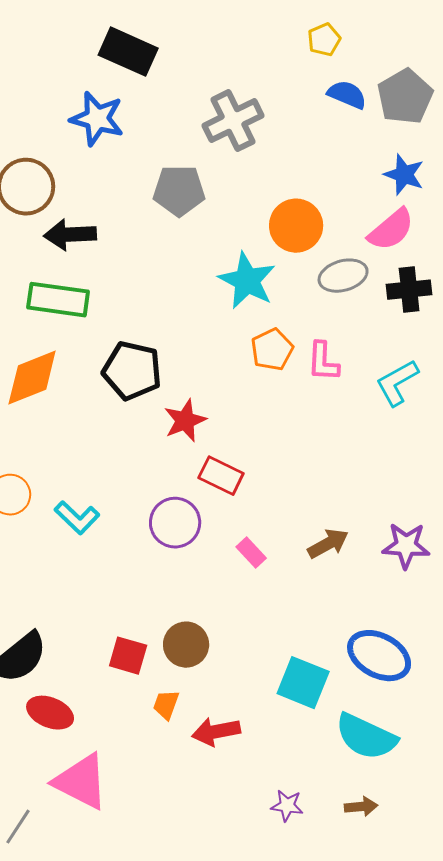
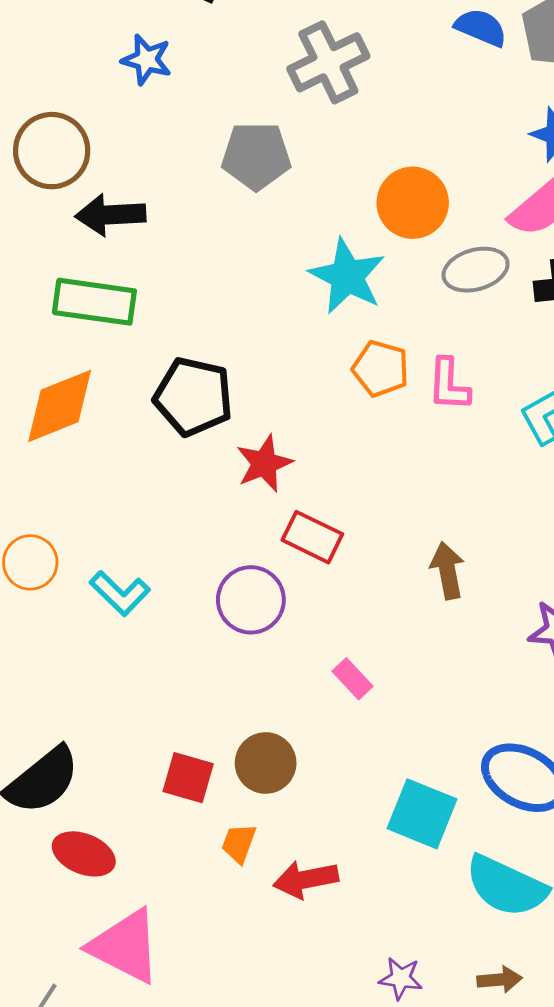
blue star: (97, 119) -> (147, 60), size x0.7
orange pentagon: (272, 350) -> (381, 369), turned -30
brown arrow: (328, 544) -> (447, 570), moved, turned -72
pink rectangle: (251, 553) -> (353, 679), moved

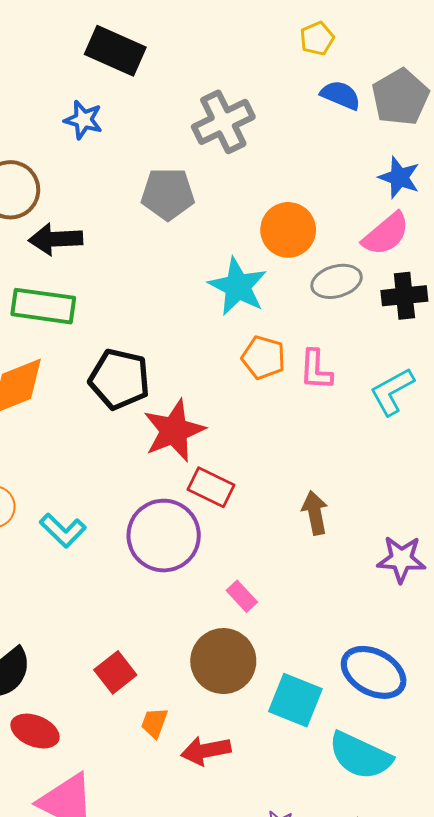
red star: (264, 463) -> (174, 431), size x1.4
purple circle: (251, 600) -> (164, 536), size x1.4
brown circle: (266, 763) -> (223, 661), moved, size x1.4
red square: (188, 778) -> (115, 672), turned 36

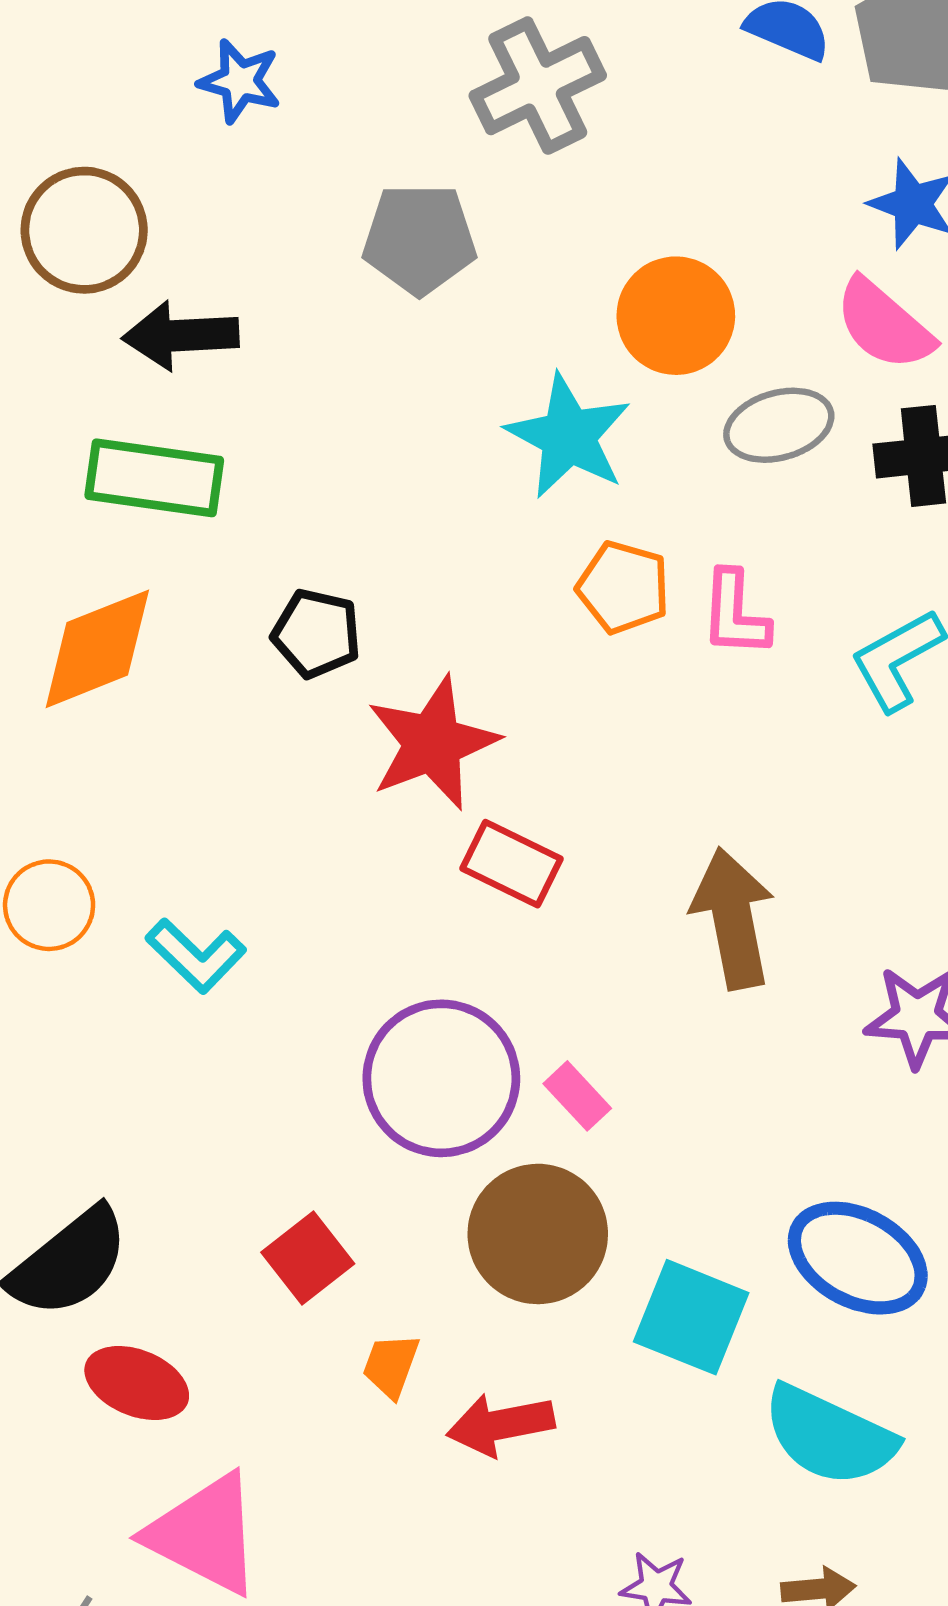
pink semicircle: (386, 234) -> (884, 324), turned 81
black pentagon: (119, 379) -> (316, 633), size x0.7
brown arrow: (315, 513) -> (733, 918), size x1.5
purple circle: (164, 536) -> (441, 1078), moved

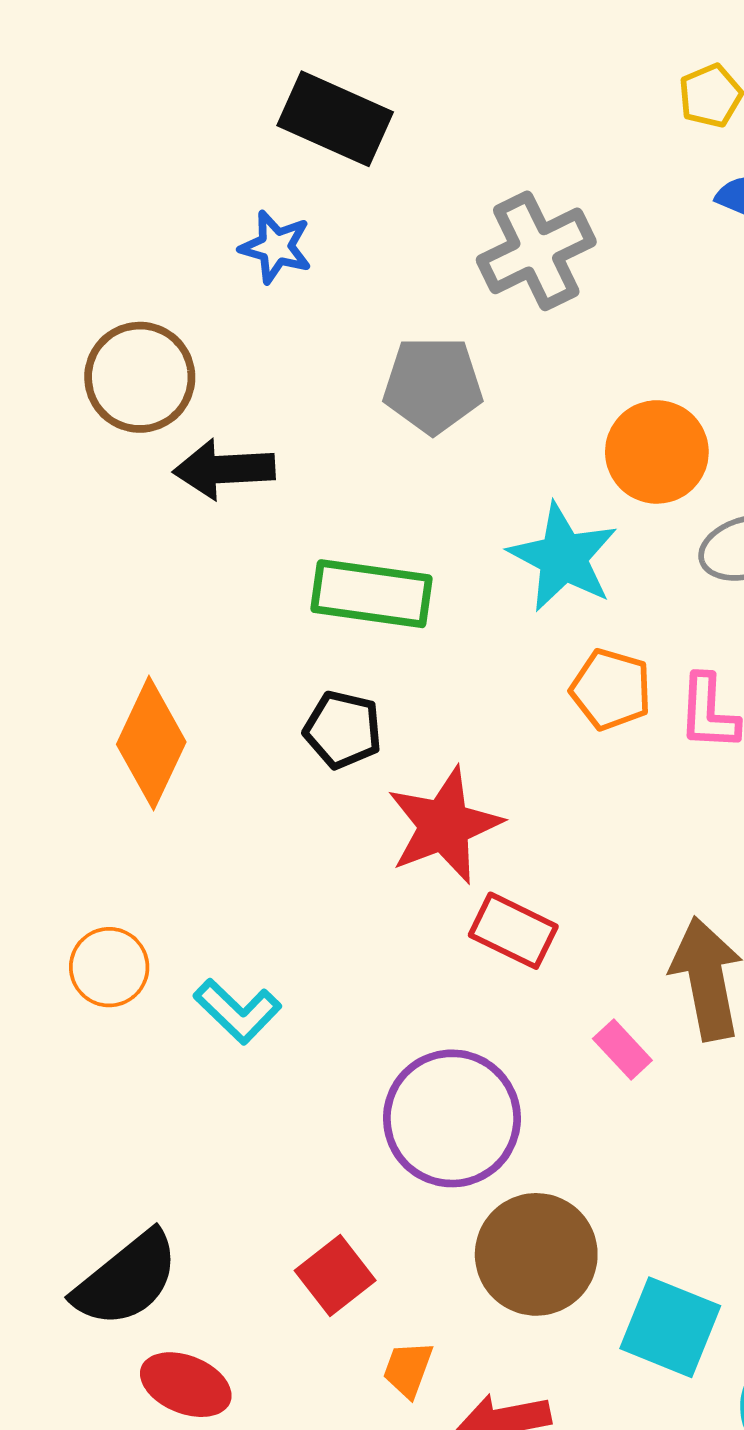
green rectangle: (154, 478) -> (372, 594), moved
orange diamond: (97, 649) -> (151, 743), turned -43
pink rectangle: (577, 1096) -> (622, 1049), moved

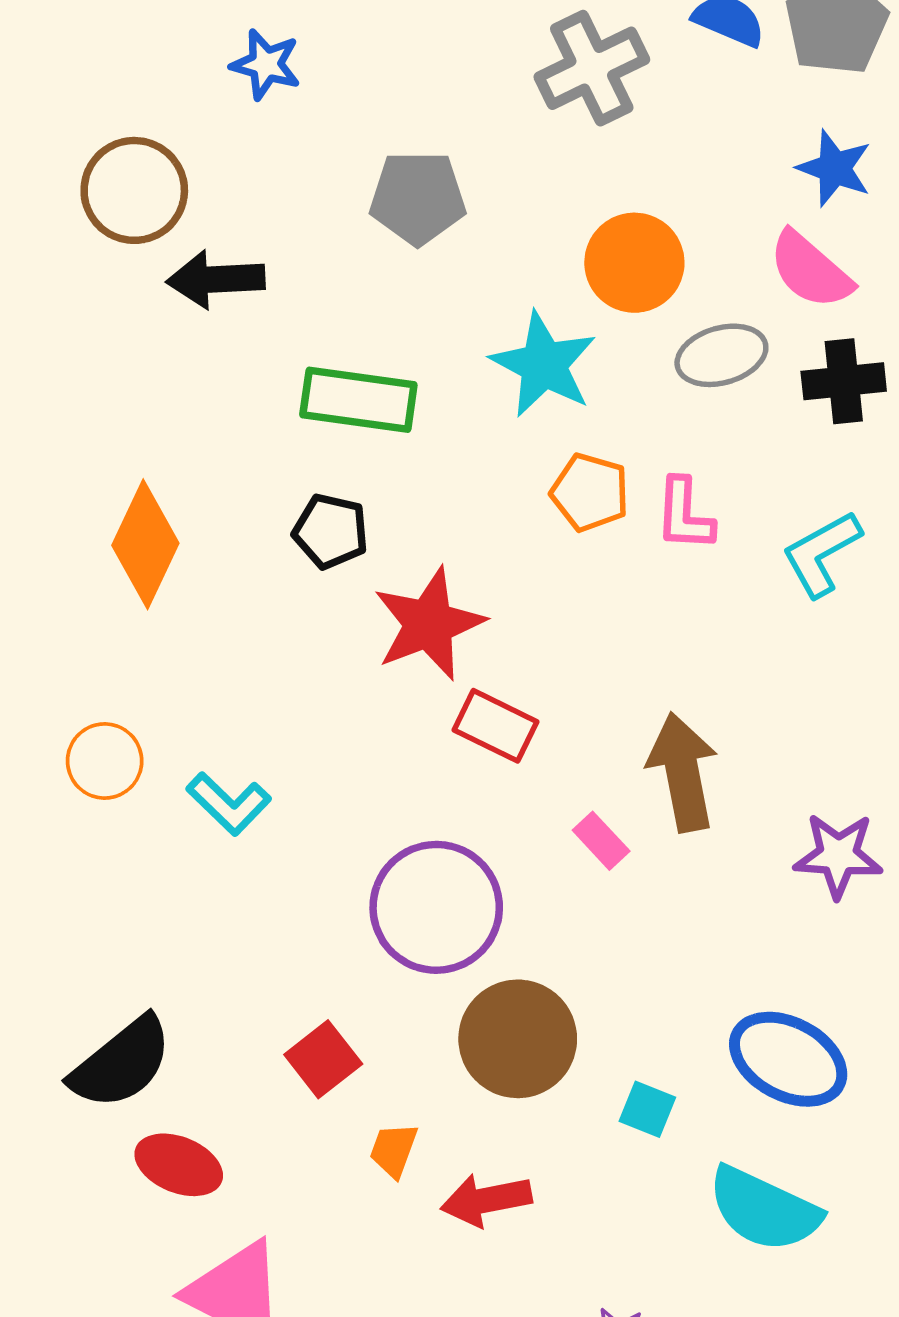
gray cross: (536, 251) -> (592, 68), moved
cyan square: (670, 1327) -> (647, 1109), size x0.6

